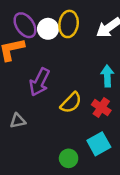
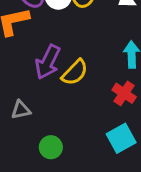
yellow semicircle: (71, 103) -> (75, 72), moved
green circle: (69, 158) -> (51, 147), moved

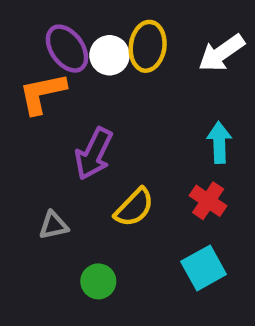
yellow semicircle: (75, 72) -> (134, 207), moved

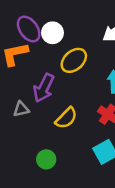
yellow ellipse: (148, 46) -> (74, 60), moved, turned 40
gray triangle: (54, 225) -> (21, 109), moved

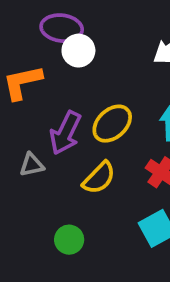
purple ellipse: (29, 29) -> (62, 28), moved, turned -48
yellow ellipse: (74, 60) -> (112, 124), moved

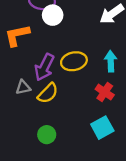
yellow ellipse: (112, 124) -> (74, 61), turned 30
yellow semicircle: (99, 178) -> (48, 93), moved

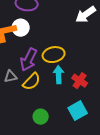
white circle: (53, 15) -> (21, 28), moved
cyan arrow: (111, 61) -> (59, 75), moved
green circle: (47, 135) -> (41, 117), moved

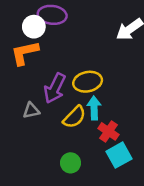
white circle: (21, 28) -> (34, 27), moved
red cross: (80, 81) -> (109, 131), moved
yellow semicircle: (32, 82) -> (74, 117), moved

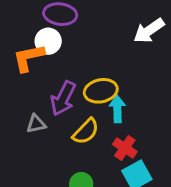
white circle: (34, 27) -> (48, 41), moved
cyan arrow: (94, 108) -> (117, 109), moved

